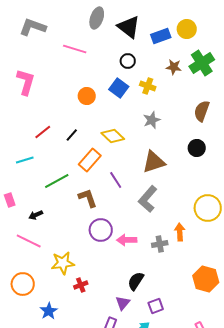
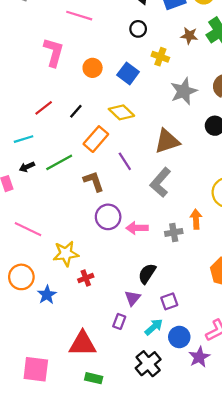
pink L-shape: (26, 82) -> (54, 52), moved
blue square: (119, 88) -> (128, 73), moved
gray star: (152, 120) -> (184, 91), moved, size x1.4
black arrow: (36, 215) -> (27, 167), moved
blue star: (49, 311) -> (47, 295), moved

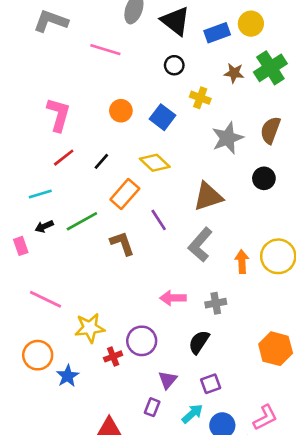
pink L-shape: (54, 52) -> (59, 115), moved
purple circle: (108, 217) -> (142, 341), moved
orange arrow: (196, 219) -> (242, 262), moved
black semicircle: (147, 274) -> (199, 342), moved

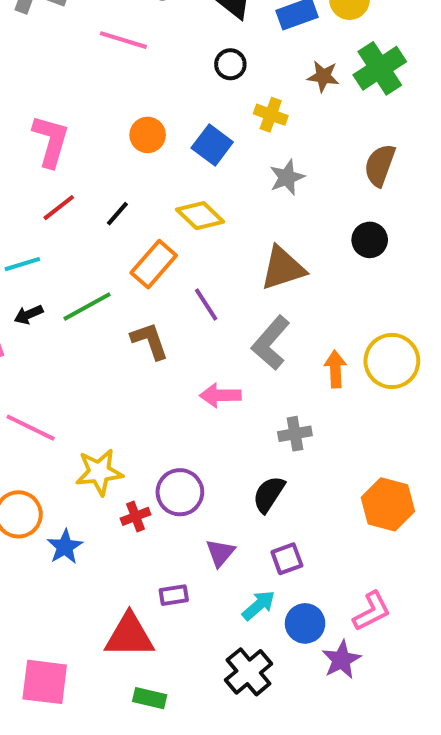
gray star: (228, 138) -> (287, 177), moved, size x0.7
pink arrow: (173, 298) -> (220, 395), moved
purple rectangle: (152, 407) -> (174, 595), moved, turned 60

